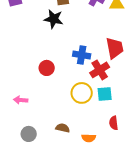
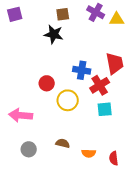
yellow circle: (82, 93) -> (68, 100), moved
pink arrow: (21, 100) -> (21, 115), size x1.6
red semicircle: (114, 123) -> (114, 158), moved

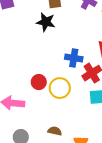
red circle: (47, 83) -> (39, 82), moved

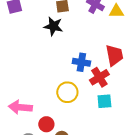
red circle: (39, 82) -> (46, 124), moved

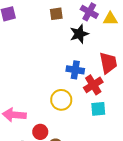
black star: (53, 26) -> (79, 34), moved, turned -30

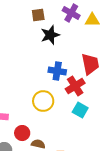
black star: (79, 34) -> (50, 35), moved
cyan square: (98, 109) -> (80, 110), turned 35

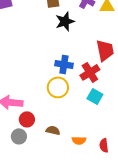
blue cross: (57, 71) -> (64, 64), moved
red circle: (22, 133) -> (27, 119), moved

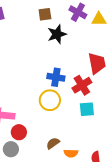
cyan square: (95, 96) -> (87, 109), turned -35
brown semicircle: (53, 130) -> (53, 143), moved, turned -48

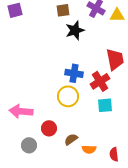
red circle: (19, 132) -> (49, 128), moved

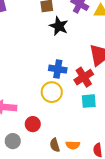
black star: (75, 30) -> (59, 26), turned -30
brown semicircle: (71, 139) -> (55, 145), moved, turned -72

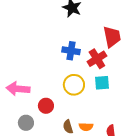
yellow circle: (52, 92) -> (74, 85), moved

